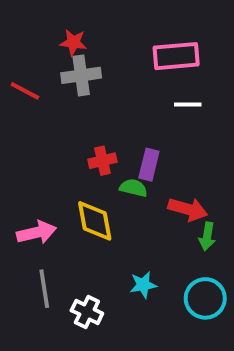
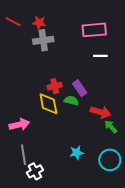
red line: (25, 91) -> (13, 22), moved
purple rectangle: (149, 165) -> (80, 88), turned -49
yellow diamond: (95, 221) -> (48, 104), moved
green arrow: (207, 236) -> (111, 127), turned 128
white cross: (87, 312) -> (35, 171), moved, turned 35

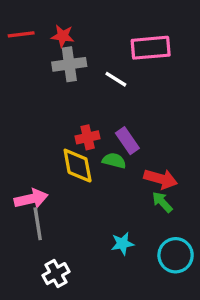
red line: (13, 22) -> (21, 34), turned -35
white line: (100, 56) -> (116, 79), moved, turned 32
green arrow: (111, 127) -> (162, 202), moved
gray line: (23, 155) -> (38, 224), moved

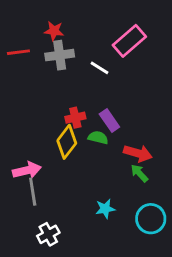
red line: (21, 34) -> (18, 52), moved
pink rectangle: (151, 48) -> (129, 41), turned -36
yellow diamond: (78, 166) -> (67, 142), turned 48

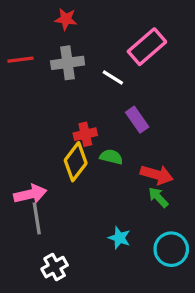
red star: (54, 31) -> (66, 19), moved
purple rectangle: (109, 121) -> (137, 120), moved
cyan star: (105, 209) -> (119, 238), turned 30

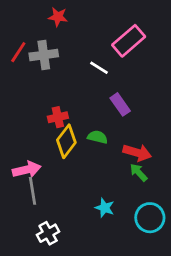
red line: (21, 60) -> (18, 52), turned -50
gray cross: (68, 63) -> (44, 55), moved
red cross: (85, 134) -> (58, 117), moved

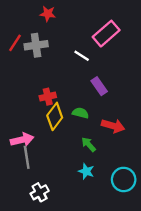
green arrow: (139, 172) -> (89, 144), moved

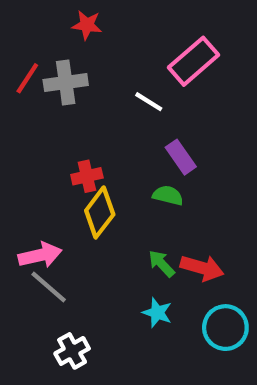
green semicircle: (80, 113) -> (168, 195), moved
red arrow: (113, 126) -> (202, 268), moved
gray line: (27, 157) -> (49, 287), turned -40

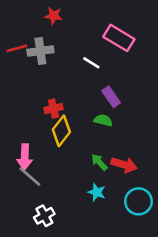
pink rectangle: (193, 61) -> (119, 38), turned 72
red line: (27, 78) -> (17, 48), turned 42
pink arrow: (40, 255) -> (25, 157), turned 105

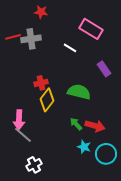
purple rectangle: (111, 97) -> (104, 69), moved
green semicircle: (103, 120) -> (79, 92), size x1.6
cyan star: (97, 192) -> (84, 147), moved

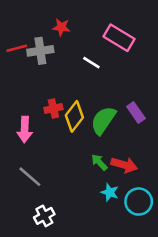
red star: (41, 12) -> (61, 27), moved
purple rectangle: (104, 69) -> (136, 112), moved
green semicircle: (79, 92) -> (103, 120), turned -70
yellow diamond: (47, 100) -> (74, 116), moved
pink arrow: (19, 120) -> (25, 129), moved

